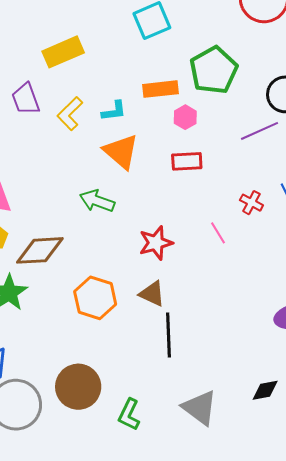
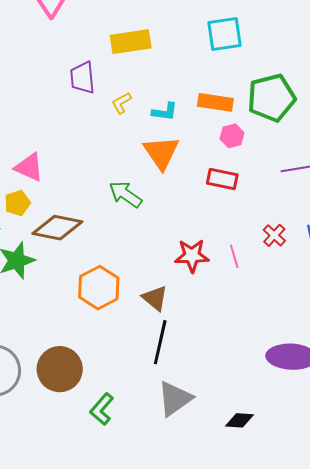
yellow L-shape: (70, 114) -> (121, 103), size x0.7
red star: (156, 243) -> (192, 256), moved
gray triangle: (200, 408) -> (175, 399), moved, turned 33

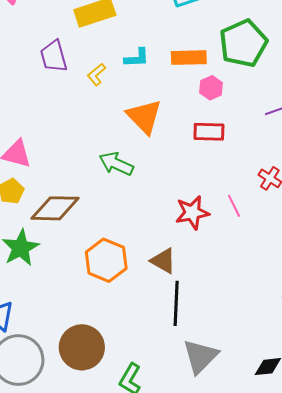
cyan L-shape: (165, 112) -> (137, 58), moved

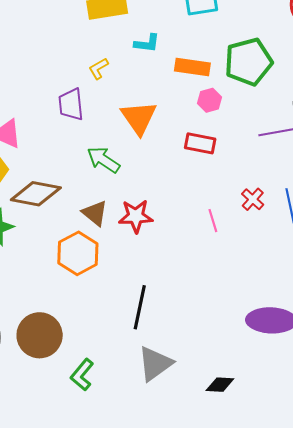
purple trapezoid: (54, 56) -> (71, 104), moved
cyan L-shape: (137, 58) -> (147, 43), moved
red star: (192, 213) -> (136, 216), moved
brown triangle: (163, 261) -> (95, 213), moved

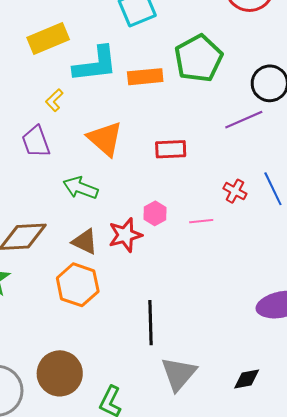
cyan L-shape: (147, 43) -> (95, 64), size x1.8
pink hexagon: (209, 100) -> (155, 213), moved
pink line: (213, 221) -> (201, 221), turned -65

